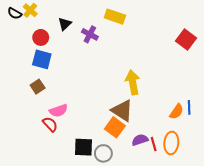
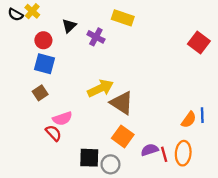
yellow arrow: (133, 82) -> (100, 88), moved, turned 75
brown triangle: (122, 111) -> (122, 103), moved

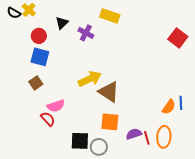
orange square: (123, 136) -> (110, 122), turned -30

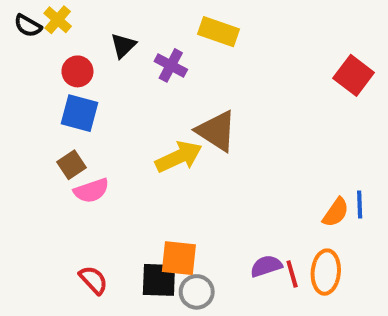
brown triangle: (109, 92) -> (217, 131), moved
pink semicircle: (56, 106) -> (91, 191), moved
red semicircle: (48, 119) -> (93, 280), moved
orange square: (110, 122) -> (179, 258), moved

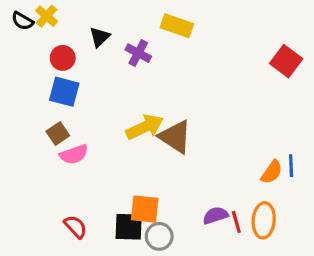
brown triangle: (217, 131) -> (175, 137), moved

